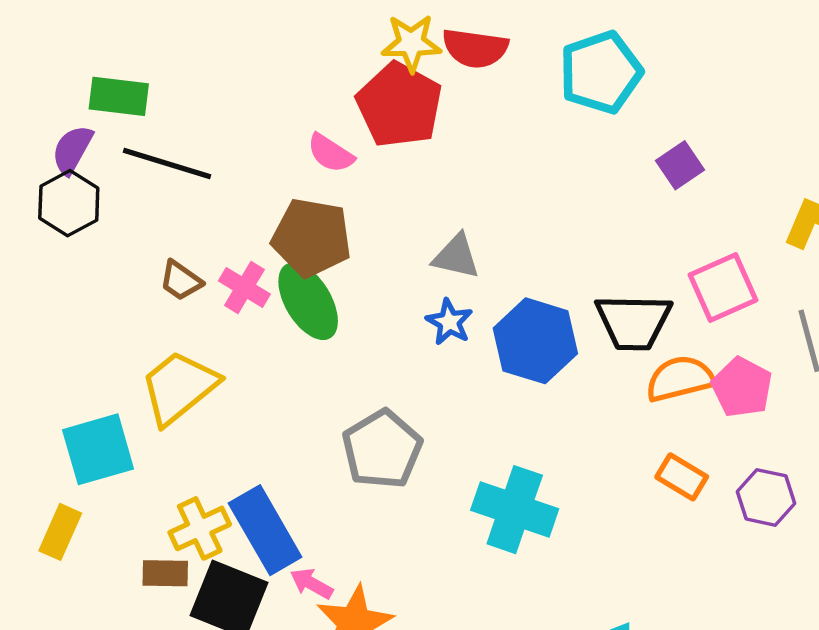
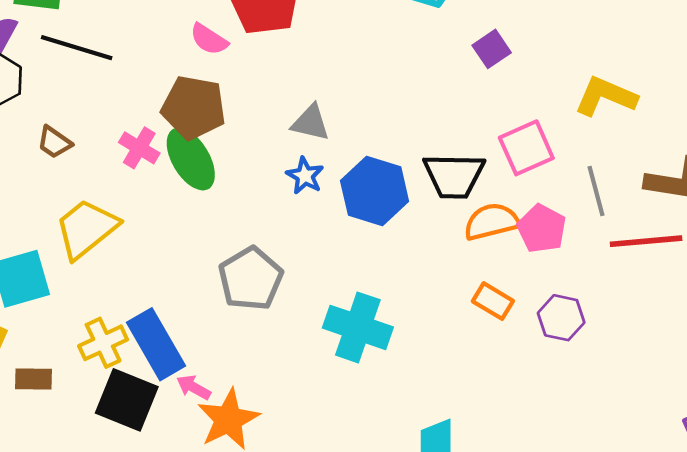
brown trapezoid: (181, 281) -> (54, 142), moved
brown rectangle: (165, 573) -> (33, 379), moved

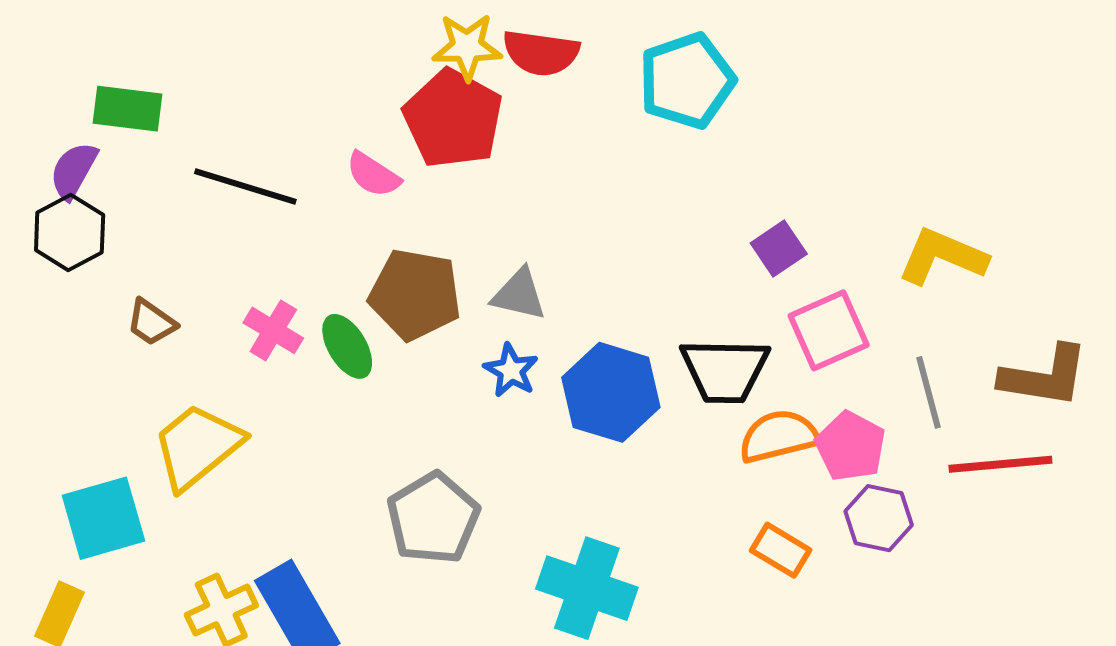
black line: (77, 48) -> (245, 187), moved
purple square: (492, 49) -> (779, 249), moved
brown pentagon: (194, 107) -> (415, 294), moved
green ellipse: (191, 159) -> (347, 346), size x0.7
purple hexagon: (561, 318) -> (879, 518), moved

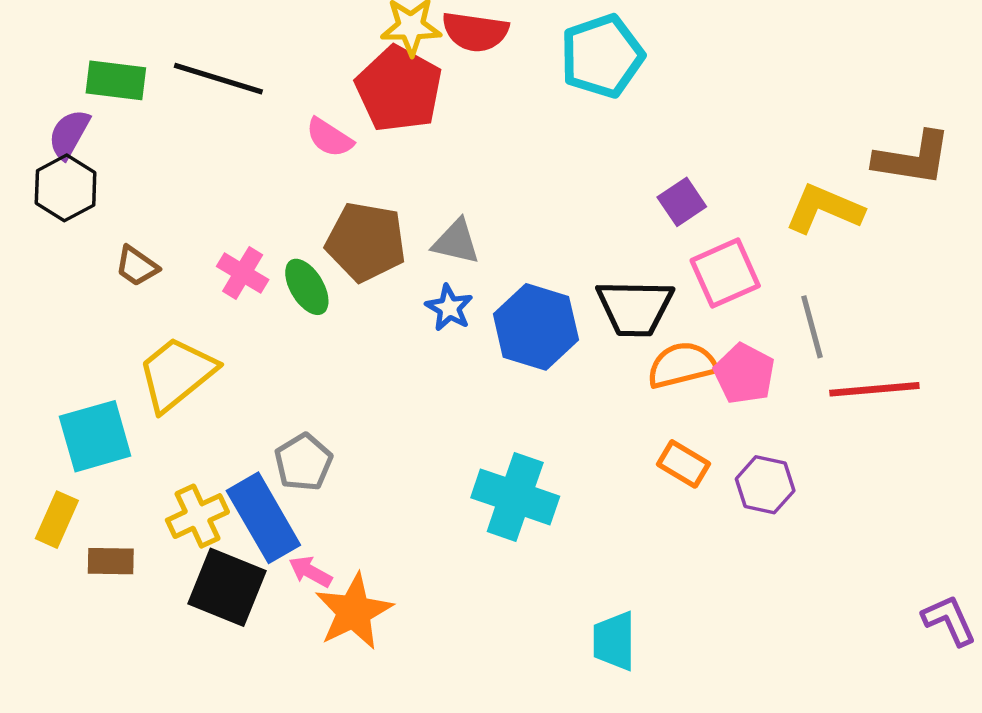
black line: (245, 187) -> (218, 79), moved
brown L-shape: (1044, 376) -> (913, 158), moved
gray pentagon: (433, 518) -> (303, 462), moved, size x0.7
purple hexagon: (879, 518) -> (765, 485), moved

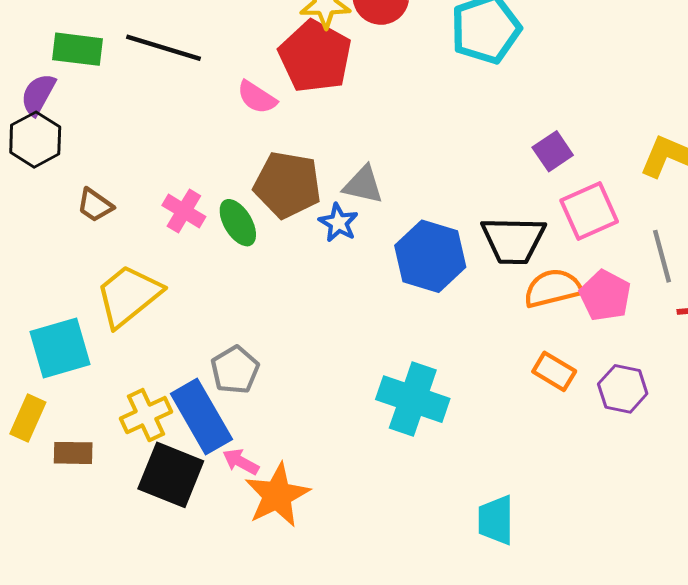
blue star: (449, 308) -> (338, 223), moved

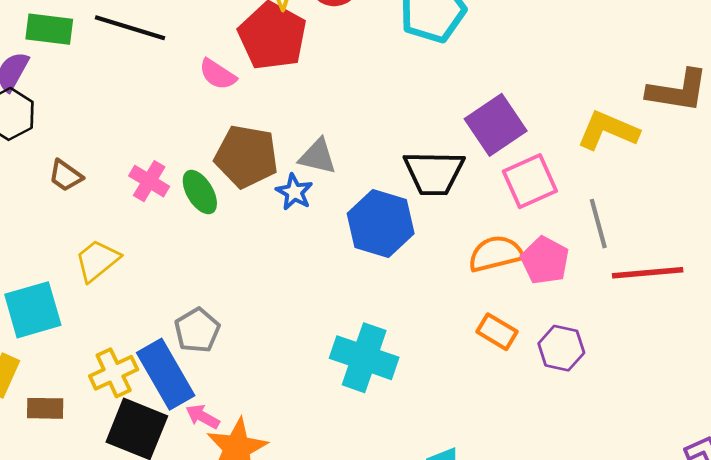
purple square: (553, 151) -> (496, 125), size x1.6
black trapezoid: (513, 240) -> (434, 173), moved
yellow trapezoid: (129, 296) -> (97, 260), size x0.7

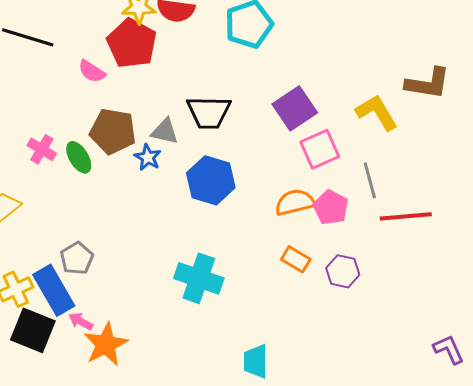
yellow L-shape: (608, 130) -> (377, 112), turned 36
black trapezoid: (434, 173) -> (209, 112), moved

